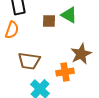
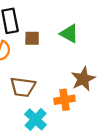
brown square: (49, 21) -> (32, 38), moved

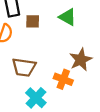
orange cross: (65, 100) -> (63, 79), turned 30

